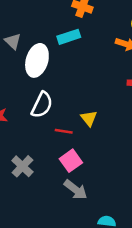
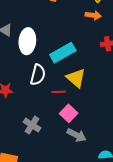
cyan rectangle: (69, 37) -> (63, 53), moved, size x1.4
yellow triangle: (89, 118) -> (76, 78), size x1.5

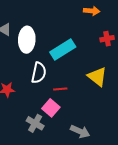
yellow triangle: (76, 78) -> (97, 77), moved
pink square: (69, 113) -> (51, 108), moved

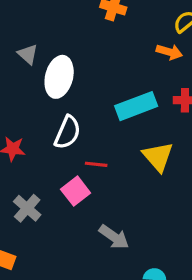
cyan rectangle: (63, 50) -> (136, 106), moved
gray cross: (35, 123) -> (27, 208), moved

